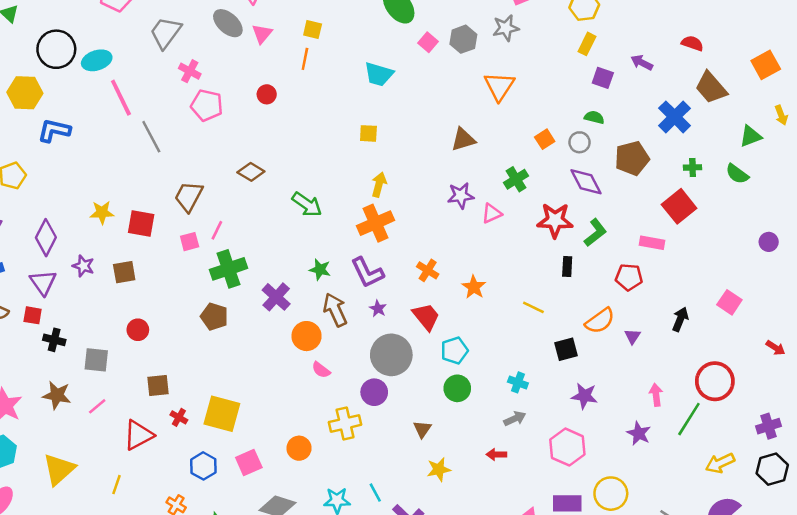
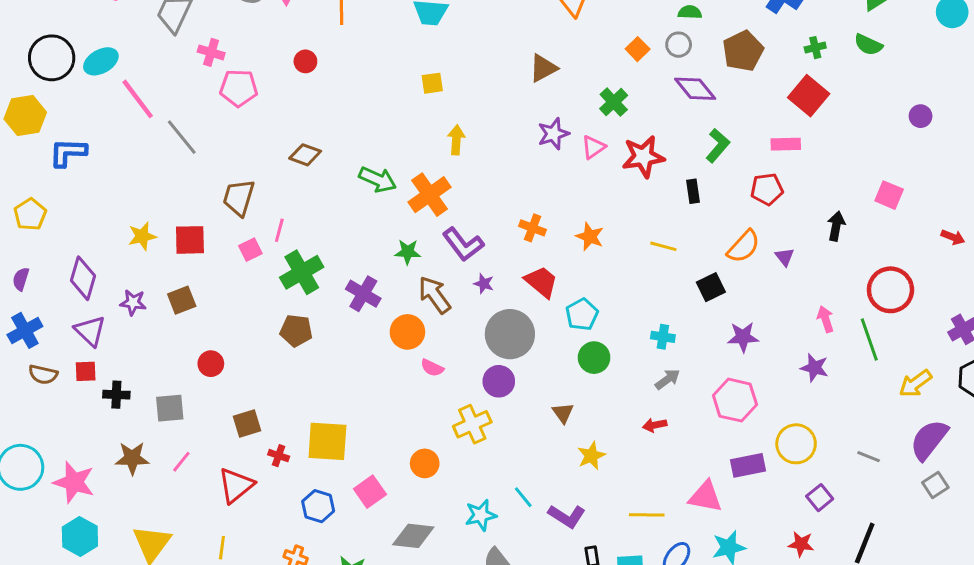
red star: (555, 220) -> (643, 157), moved
orange cross: (375, 223) -> (430, 195), moved
green line: (689, 419) -> (869, 340), turned -40

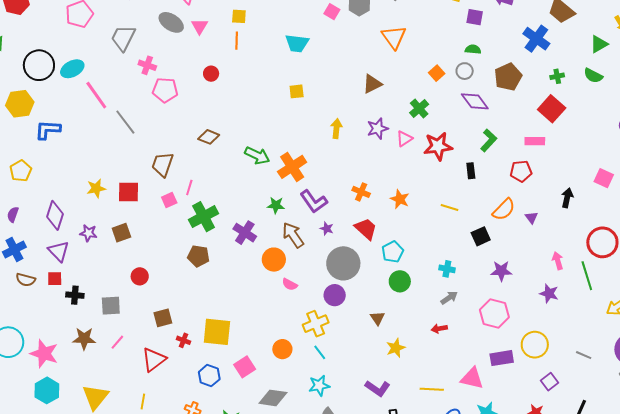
yellow arrow: (456, 140) -> (336, 129), moved
cyan line: (523, 497) -> (320, 352), moved

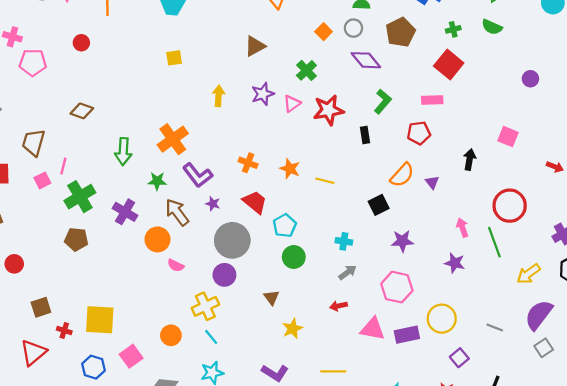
green arrow: (257, 155) -> (123, 151), moved, turned 70
yellow line: (449, 208) -> (325, 181), moved
pink triangle: (472, 378) -> (373, 329), moved

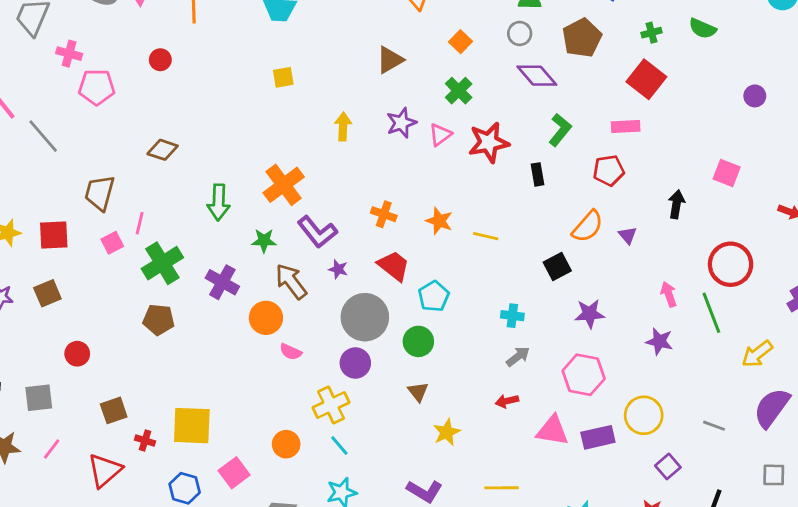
orange square: (324, 32) -> (461, 42), moved
green circle: (294, 257) -> (418, 341), moved
gray square: (544, 348) -> (774, 475), moved, turned 36

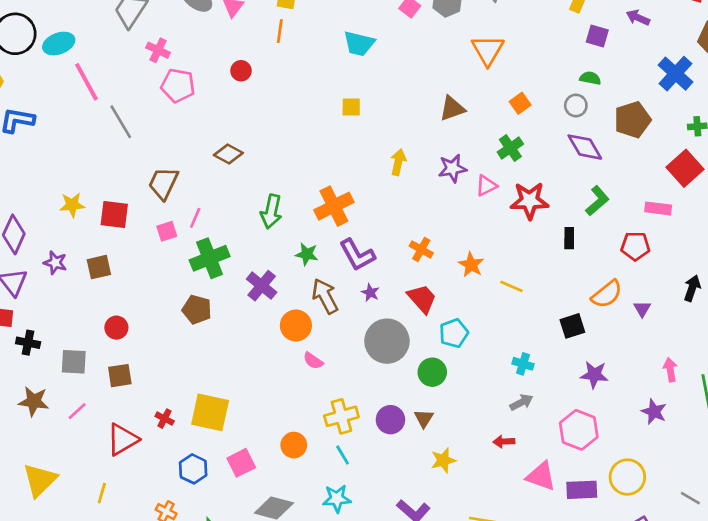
purple circle: (355, 363) -> (390, 420), moved
brown square: (114, 410) -> (120, 376), moved

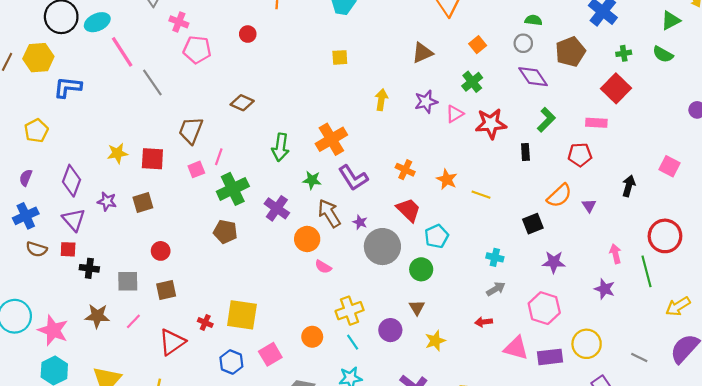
purple star: (370, 293) -> (360, 222), moved
purple circle: (390, 420) -> (390, 330), moved

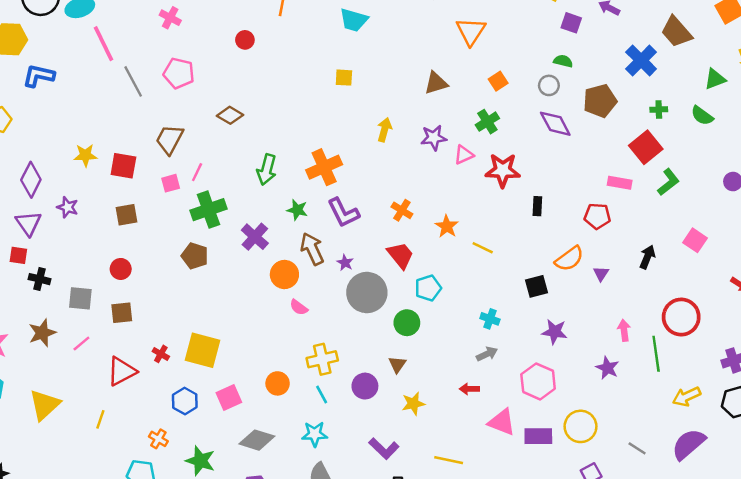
pink pentagon: (197, 50) -> (179, 73), moved
green L-shape: (546, 120) -> (668, 182), moved
brown square: (143, 203) -> (127, 215), moved
brown star: (97, 316) -> (42, 333), turned -30

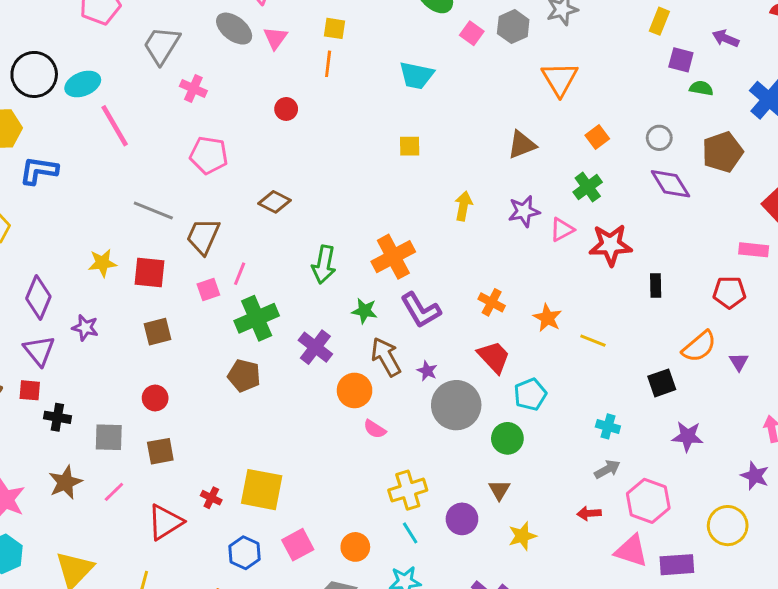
green semicircle: (563, 61) -> (701, 88), moved
gray line: (133, 81) -> (153, 210), moved, turned -36
pink hexagon: (538, 381) -> (648, 501), moved
orange circle: (278, 383) -> (355, 547), moved
yellow circle: (581, 426) -> (728, 526), moved

